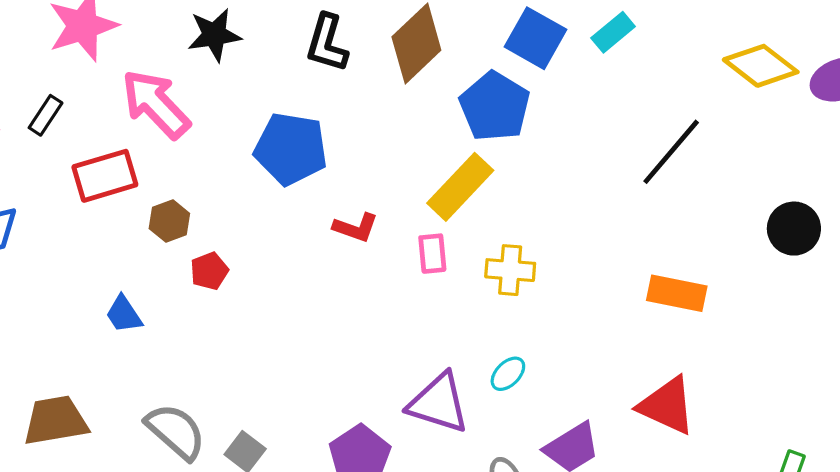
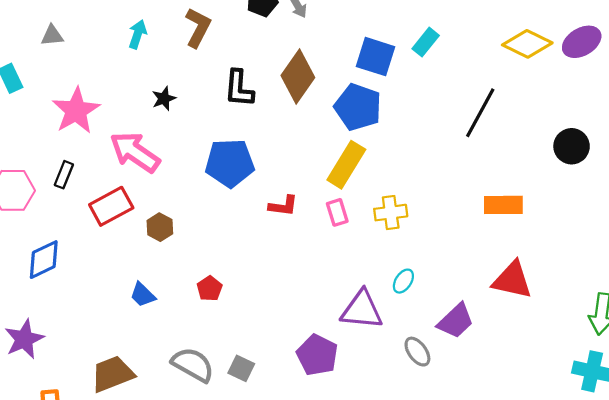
black star: (214, 35) -> (164, 99), size x0.7
red pentagon: (209, 271) -> (209, 289), moved

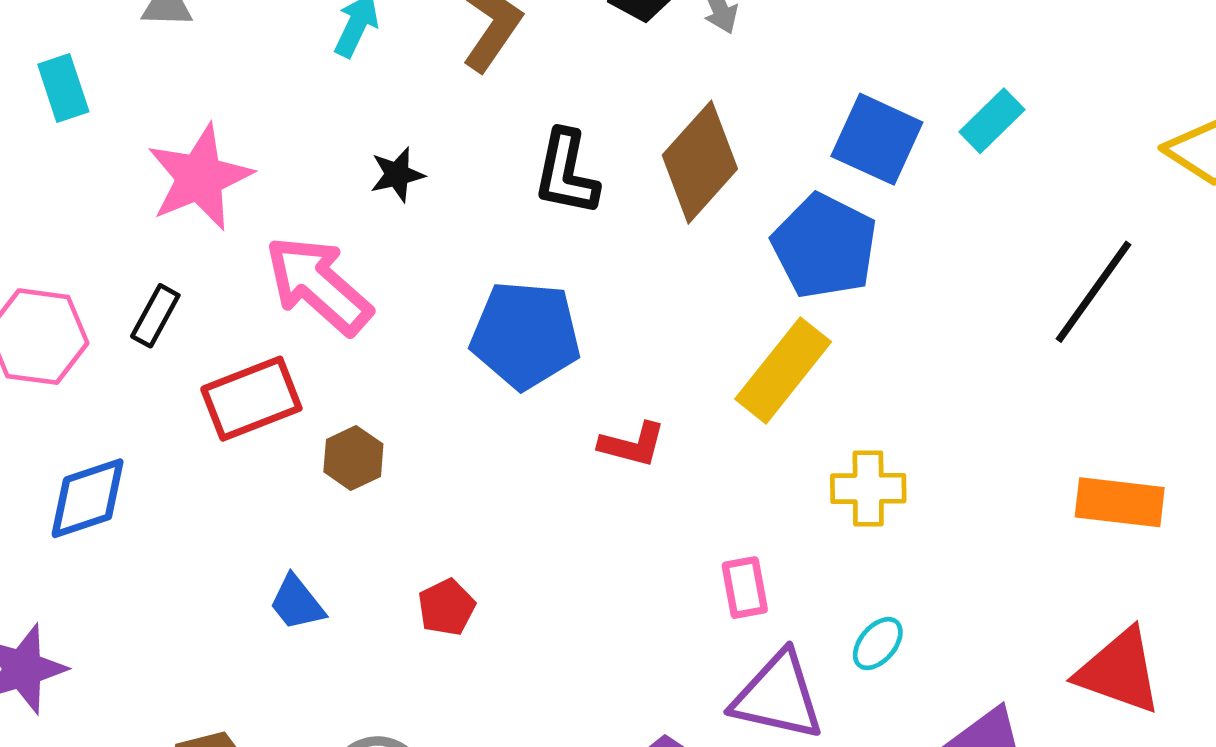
pink rectangle: (337, 212) -> (745, 588), moved

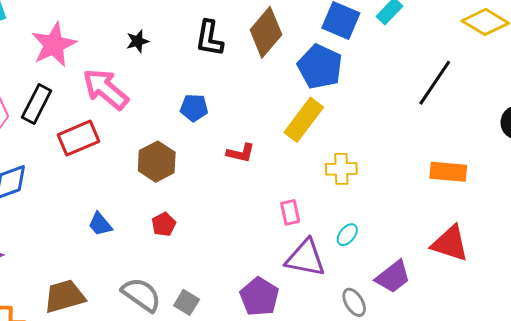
black rectangle: (155, 316) -> (37, 104), size x1.5
blue pentagon: (525, 335) -> (194, 108), size x0.6
brown hexagon: (353, 458) -> (157, 162), moved, size x1.5

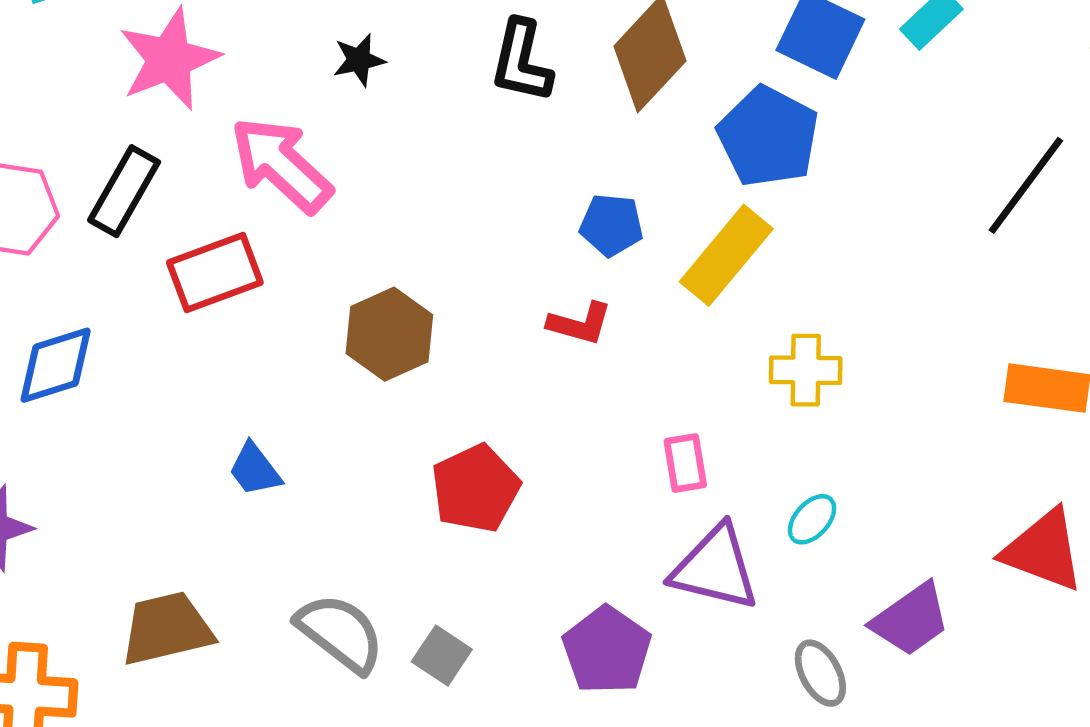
blue pentagon: (194, 108) -> (611, 225), moved
red pentagon: (164, 224) -> (475, 488), moved, size x1.6

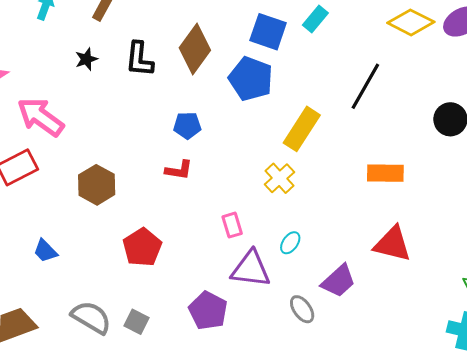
black star: (359, 60) -> (86, 59), moved
yellow rectangle: (726, 255) -> (302, 129), moved
yellow cross: (806, 370) -> (280, 178), turned -36

